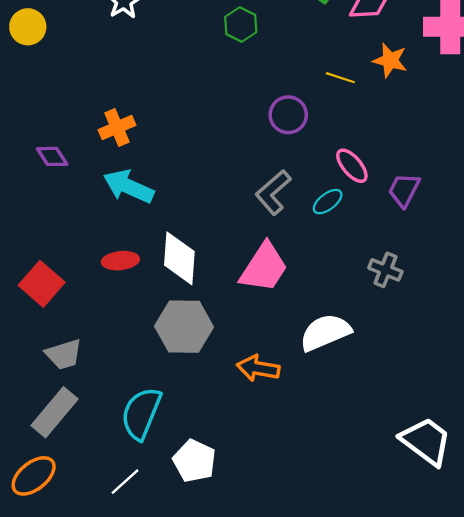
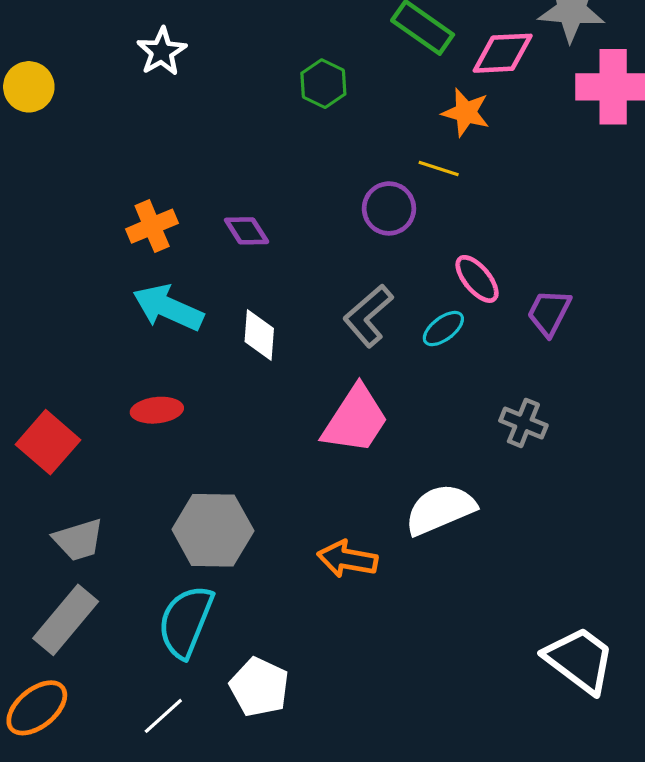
orange star: (390, 60) -> (466, 112), moved
yellow line: (340, 78) -> (439, 168), moved
purple diamond: (52, 156) -> (247, 231), moved
white diamond: (179, 258) -> (259, 335), moved, size x0.7
gray hexagon: (184, 327) -> (213, 530), moved

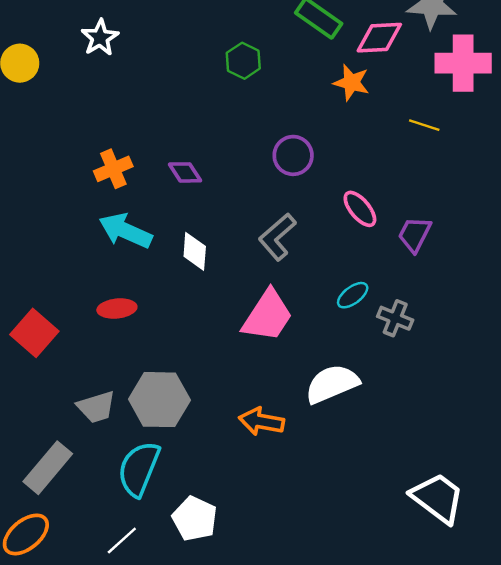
white star: (162, 52) -> (100, 38), moved
yellow line: (439, 168) -> (424, 125), moved
cyan ellipse: (443, 329) -> (353, 295), moved
gray trapezoid: (78, 540) -> (96, 407), moved

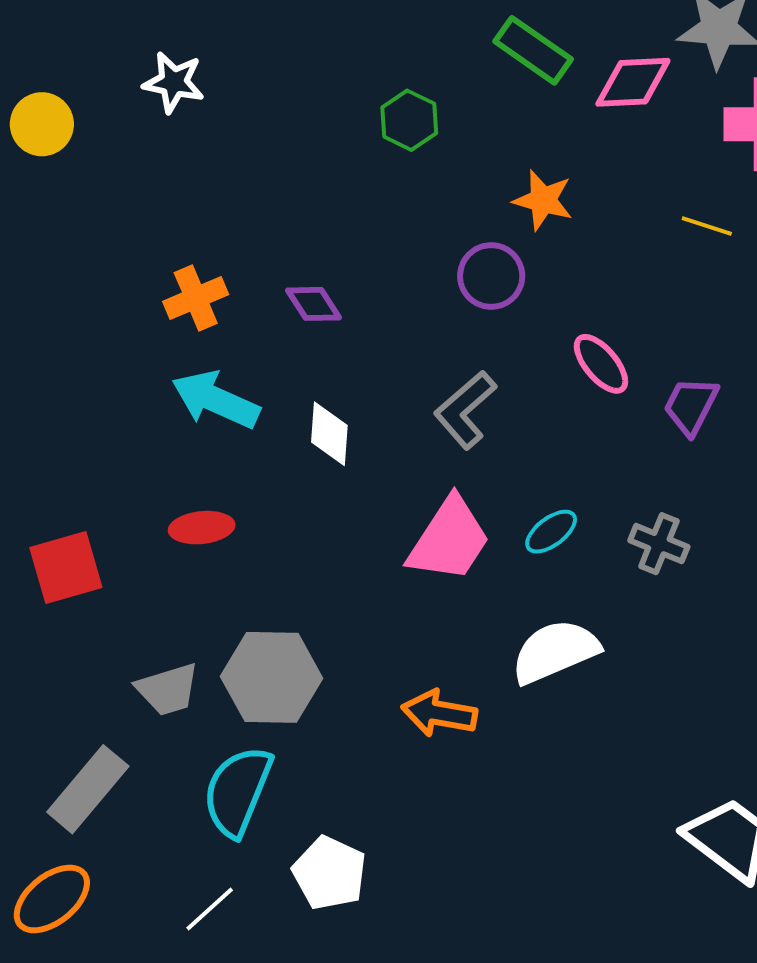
white star: (100, 38) -> (174, 82), turned -30
orange star: (351, 83) -> (543, 200), moved
cyan ellipse: (353, 295) -> (551, 532), moved
red square: (34, 333) -> (66, 568), turned 33

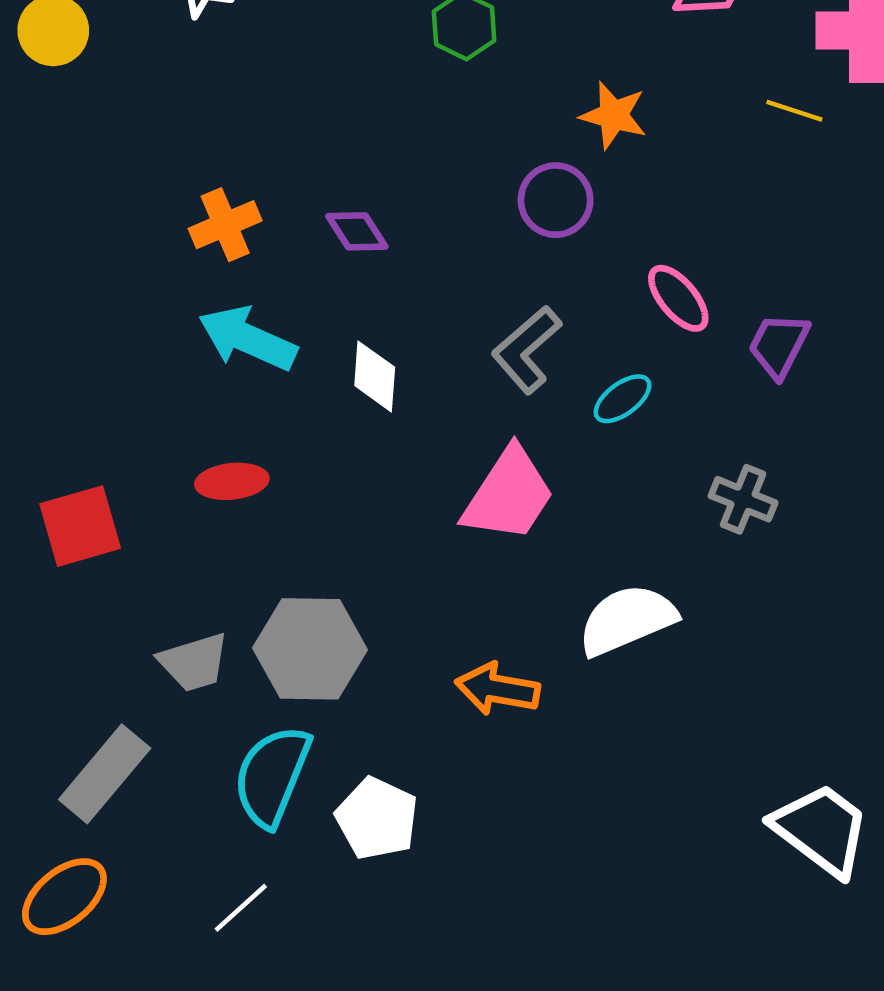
yellow line: (707, 226) -> (794, 111), moved
cyan ellipse: (551, 532) -> (623, 399), moved
white pentagon: (329, 873) -> (377, 818), moved

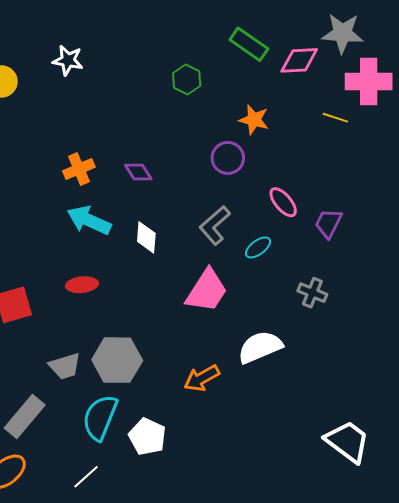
orange arrow: (497, 689) -> (202, 378), turned -39

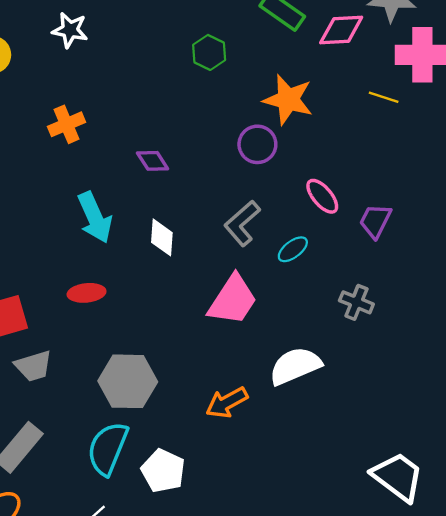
orange star: (254, 120) -> (288, 100), size x1.4
orange cross: (79, 169) -> (66, 124), moved
cyan arrow: (89, 220) -> (95, 217), turned -138
gray trapezoid: (65, 366) -> (33, 366), moved

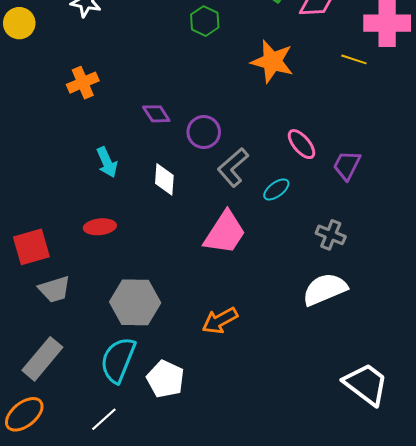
purple circle: (257, 144) -> (204, 132), moved
cyan arrow: (95, 217) -> (107, 162), size x0.7
white semicircle: (295, 366) -> (325, 289), moved

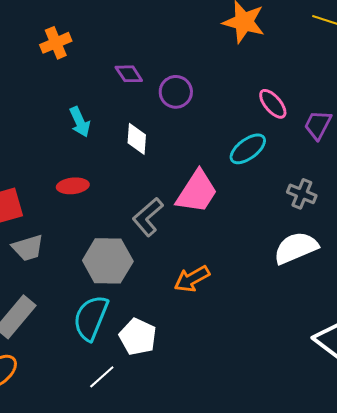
gray L-shape: (233, 167) -> (148, 217), moved
cyan ellipse: (276, 189) -> (248, 149), size x1.4
white line: (104, 419) -> (102, 377), moved

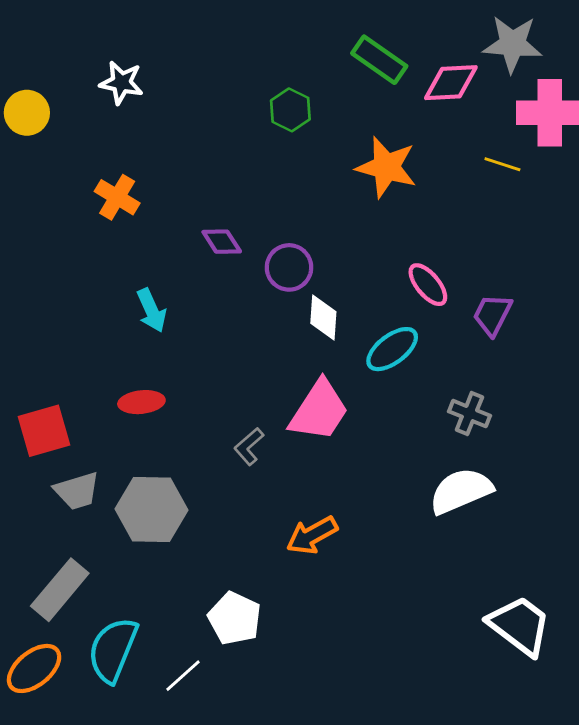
orange cross: (56, 43) -> (117, 197), turned -36
white diamond: (137, 139) -> (323, 318), moved
gray L-shape: (148, 217) -> (249, 446), size x0.7
gray hexagon: (108, 261) -> (151, 509), moved
cyan semicircle: (91, 318) -> (113, 650), moved

